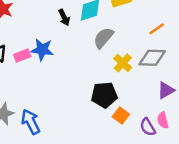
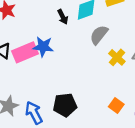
pink rectangle: (22, 55) -> (25, 52), size x1.6
black pentagon: (104, 95) -> (65, 105), moved

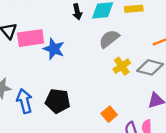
blue star: (43, 47) -> (54, 49), moved

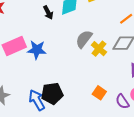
gray semicircle: (109, 39) -> (84, 39), moved
blue arrow: (24, 101) -> (37, 100), moved

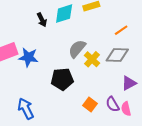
black pentagon: (52, 93) -> (62, 79), moved
purple semicircle: (122, 102) -> (113, 104), moved

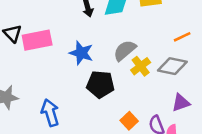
blue star: (28, 57) -> (81, 53), moved

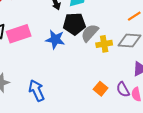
yellow cross: (141, 66) -> (104, 44), turned 35
black pentagon: (100, 84) -> (74, 24), moved

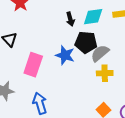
pink rectangle: (19, 34) -> (33, 65), moved, turned -60
yellow cross: (104, 44) -> (105, 73), moved

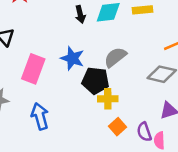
black pentagon: (86, 42) -> (95, 81), moved
yellow cross: (105, 73) -> (108, 99), moved

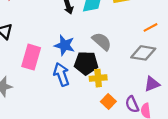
gray semicircle: (115, 57) -> (102, 41), turned 84
blue arrow: (40, 116) -> (61, 74), moved

